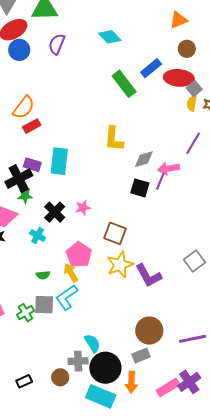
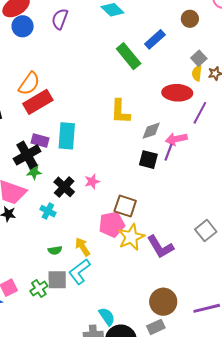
red ellipse: (179, 78) -> (177, 93), moved
red rectangle: (32, 126) -> (38, 102), size x1.6
pink pentagon: (79, 255) -> (112, 224), moved, turned 30

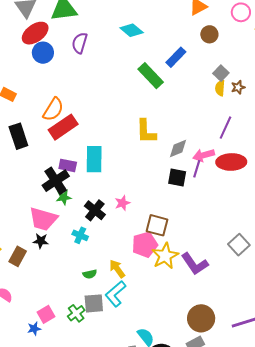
red ellipse: (177, 93) -> (231, 162), moved

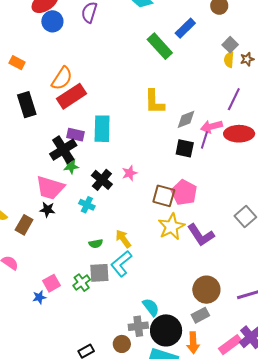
pink pentagon: (145, 245) -> (184, 192), moved, turned -30

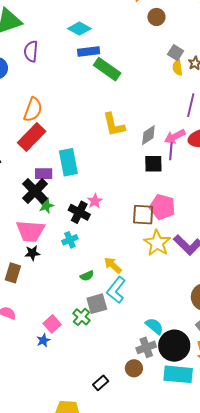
blue rectangle: (185, 28) -> (89, 52), moved, turned 50
orange semicircle: (62, 78) -> (33, 110), moved
pink star: (130, 173) -> (95, 201), moved
cyan cross: (87, 205) -> (70, 240), turned -35

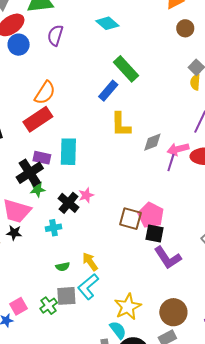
blue rectangle: (89, 52) -> (108, 91), moved, turned -55
black square: (153, 164) -> (154, 234), moved
yellow star: (157, 243) -> (128, 307), moved

